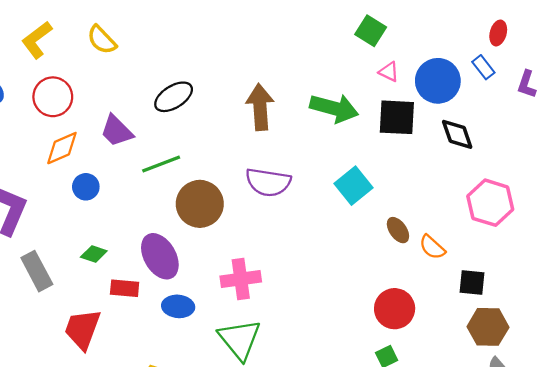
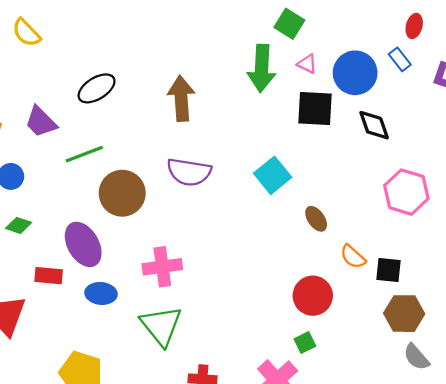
green arrow: (334, 108) -> (261, 68), moved, turned 78
orange semicircle: (432, 247) -> (353, 257), moved
green diamond: (94, 254) -> (19, 225), moved

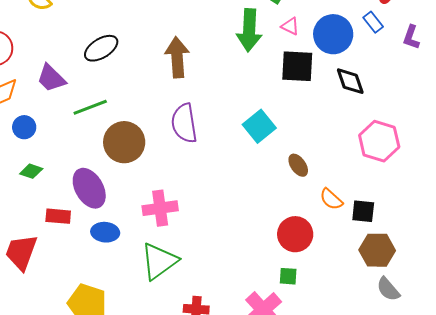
purple semicircle: (189, 172) -> (184, 123), turned 72
green triangle: (161, 326) -> (159, 261), turned 33
green square: (305, 343) -> (288, 276), turned 30

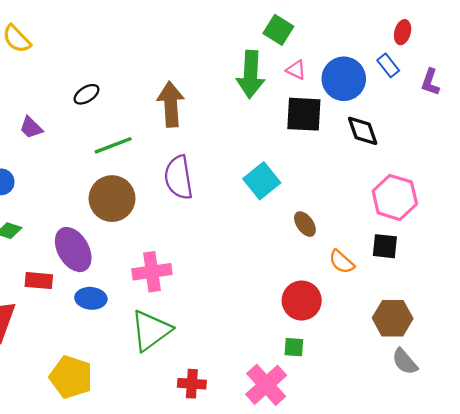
black ellipse: (101, 48) -> (86, 94), size x0.7
purple trapezoid: (51, 78) -> (31, 128), size x0.7
green line: (90, 107) -> (113, 145), moved
black square: (363, 211) -> (385, 246), moved

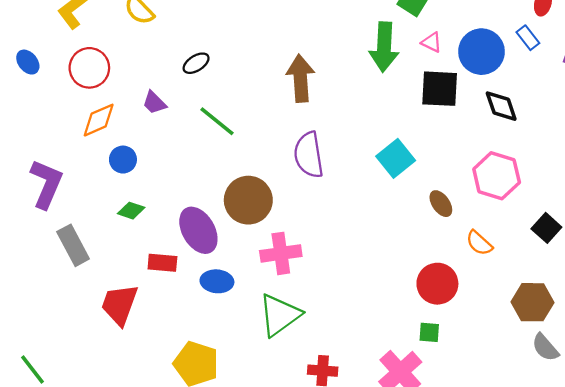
black ellipse: (86, 94) -> (196, 63), moved
green line: (113, 145) -> (217, 121), moved, turned 60
pink hexagon: (395, 197) -> (497, 176), moved
brown circle: (112, 199) -> (248, 200), moved
black square: (385, 246) -> (546, 228), moved, turned 36

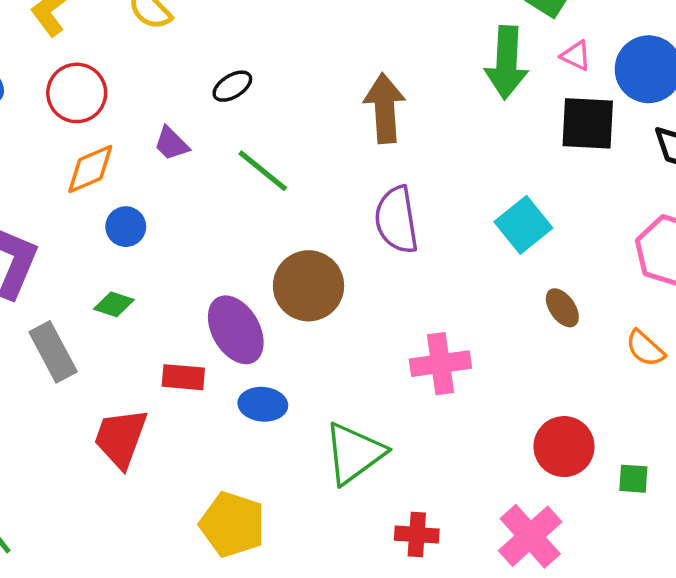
brown ellipse: (441, 204) -> (562, 308), moved
green diamond: (131, 211) -> (114, 304), moved
pink cross: (281, 253) -> (440, 364), moved
red circle: (437, 284) -> (564, 447), moved
green square: (429, 332) -> (633, 479), moved

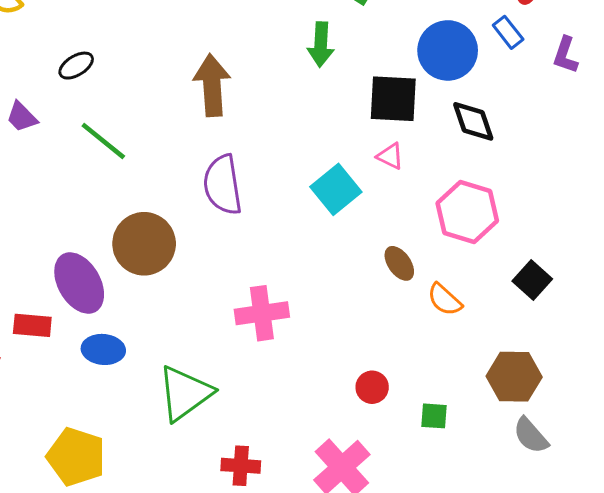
pink triangle: (576, 56) -> (390, 156), moved
green arrow: (506, 62) -> (321, 44), size x0.7
brown ellipse: (562, 308) -> (399, 263), moved
red circle: (564, 447) -> (372, 387), size x0.6

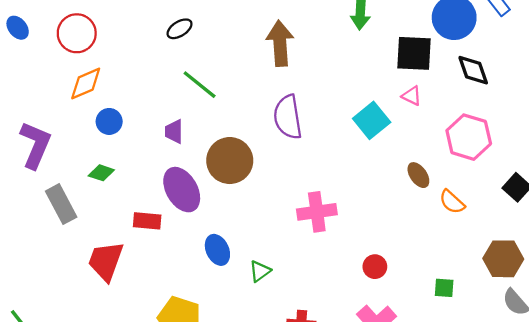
purple trapezoid: (22, 117) -> (174, 132), moved, turned 45
blue ellipse: (103, 349) -> (217, 250), moved, turned 60
red circle: (372, 387) -> (375, 267), moved
green triangle: (185, 393) -> (260, 271), size x0.5

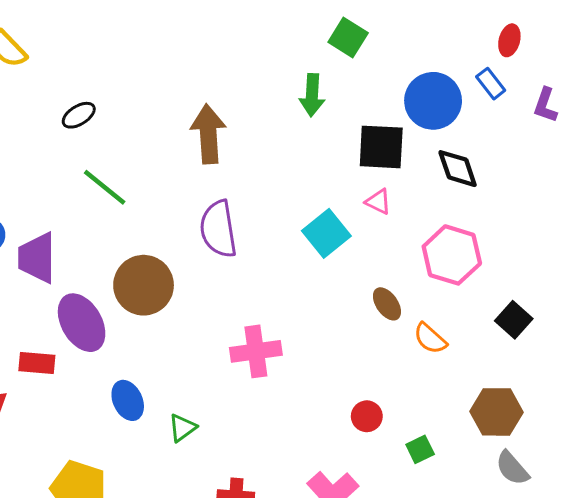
purple trapezoid: (174, 132) -> (37, 258), moved, size x1.6
red circle: (375, 267) -> (367, 416), moved
green square: (444, 288) -> (420, 449), turned -30

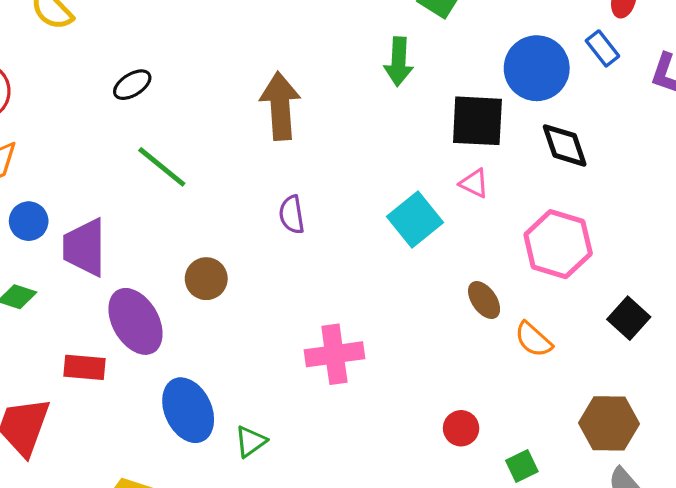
purple semicircle: (218, 229) -> (292, 215), size x0.6
brown circle: (144, 285) -> (206, 279), size x0.6
blue ellipse: (128, 400) -> (188, 410), size x1.4

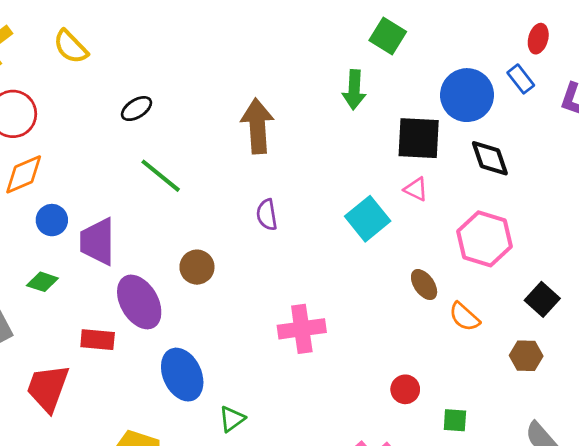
brown hexagon: (609, 423) -> (526, 356), moved, size x0.7
green triangle: (251, 441) -> (232, 419), moved
green square: (522, 466) -> (455, 420), turned 30

